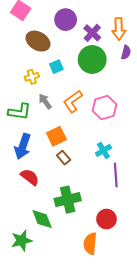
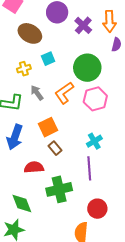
green circle: (92, 59) -> (87, 68), moved
purple line: (116, 175) -> (89, 168), moved
red semicircle: (30, 177) -> (34, 167), moved, turned -42
green diamond: (42, 219) -> (22, 204), moved

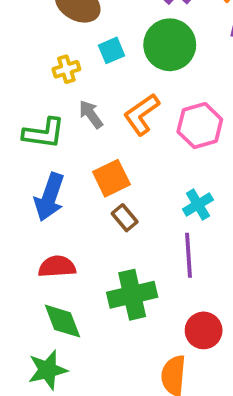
green circle: (87, 68) -> (170, 45), moved
red semicircle: (34, 167) -> (57, 267), moved

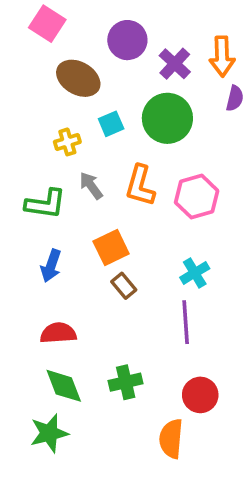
orange L-shape: (142, 114) -> (140, 186), turned -39
blue arrow: (49, 197) -> (51, 266), size x0.7
green cross: (132, 295) -> (126, 382), moved, size x0.7

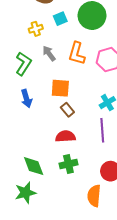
green L-shape: (46, 204) -> (23, 64), turned -65
orange square: (111, 248) -> (60, 88), turned 30
blue arrow: (51, 266) -> (26, 98), turned -36
red semicircle: (58, 333) -> (65, 136), moved

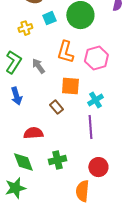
gray arrow: (49, 53) -> (38, 66), moved
orange square: (60, 88) -> (70, 86), moved
red semicircle: (65, 136) -> (33, 133), moved

